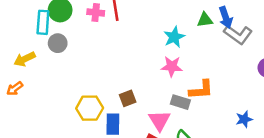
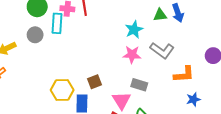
cyan rectangle: (43, 22) -> (57, 23), moved
gray L-shape: (238, 35) -> (162, 50), moved
orange L-shape: (201, 90) -> (184, 74), moved

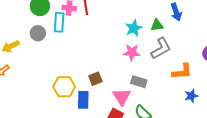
green triangle: (160, 15) -> (157, 25), moved
gray L-shape: (162, 50) -> (161, 48), turned -65

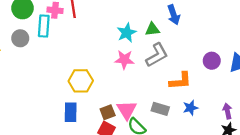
brown square: (95, 79) -> (108, 112), moved
gray rectangle: (139, 82) -> (160, 109), moved
yellow hexagon: (64, 87) -> (81, 81), moved
pink triangle: (122, 97) -> (127, 110), moved

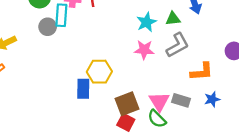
gray circle: (20, 38) -> (48, 27), moved
pink triangle: (127, 110) -> (159, 102), moved
blue rectangle: (71, 112) -> (83, 89), moved
brown square: (108, 112) -> (127, 104), size x1.5

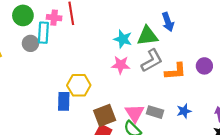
green triangle: (173, 19) -> (147, 36), size x1.5
cyan star: (147, 22) -> (123, 39), turned -30
orange L-shape: (202, 72) -> (175, 71), moved

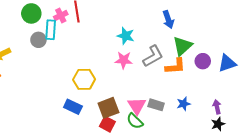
pink cross: (54, 18) -> (61, 15), turned -32
green triangle: (147, 36) -> (182, 46), moved, turned -35
blue rectangle: (64, 101) -> (73, 107), moved, turned -66

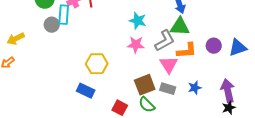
green triangle: (182, 46) -> (180, 27), moved, turned 45
pink triangle: (137, 106) -> (169, 65), moved
purple arrow: (217, 107) -> (228, 91), size x1.6
brown square: (108, 108) -> (145, 85), moved

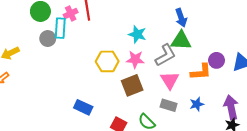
orange L-shape: (187, 51) -> (201, 72), moved
yellow hexagon: (97, 64) -> (107, 61), moved
brown square: (145, 85) -> (132, 85), moved

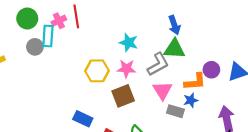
blue star: (197, 104) -> (191, 100), moved
gray rectangle: (169, 105) -> (175, 111), moved
blue rectangle: (83, 107) -> (83, 119), moved

